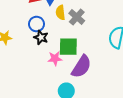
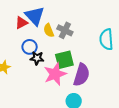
pink star: (55, 59) -> (55, 74), size x1.6

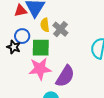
black star: (37, 58) -> (14, 47), moved
green square: (64, 60) -> (41, 48), moved

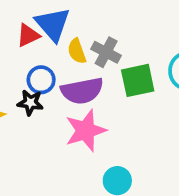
green square: (41, 48) -> (138, 80), moved
purple semicircle: (65, 76) -> (82, 91), moved, turned 60

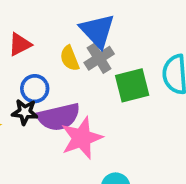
blue triangle: (53, 24) -> (97, 31), moved
gray cross: (106, 52) -> (99, 58), turned 32
purple semicircle: (82, 91) -> (59, 117), moved

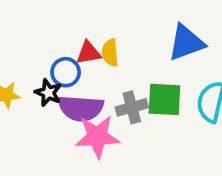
blue triangle: (97, 31) -> (186, 43), moved, turned 36
red triangle: (20, 44) -> (89, 53), moved
gray cross: (99, 58) -> (132, 107), moved

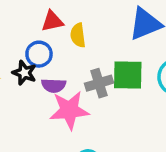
red triangle: (89, 53) -> (52, 21), moved
purple semicircle: (81, 108) -> (54, 85), size x0.6

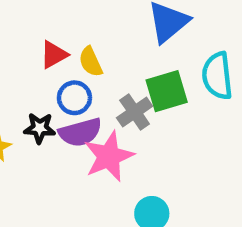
blue circle: (39, 54) -> (74, 98), moved
purple semicircle: (54, 85) -> (80, 132), size x1.4

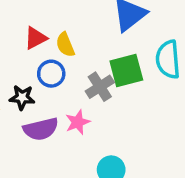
purple semicircle: (80, 132) -> (41, 129), moved
pink star: (109, 156) -> (78, 122), size x0.6

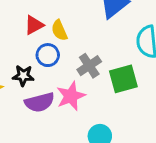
green square: (126, 71) -> (123, 79), moved
pink star: (78, 122) -> (71, 96), size x1.4

